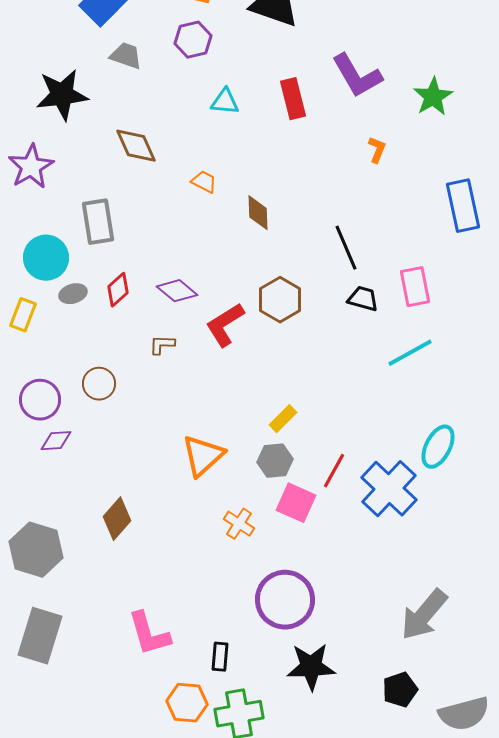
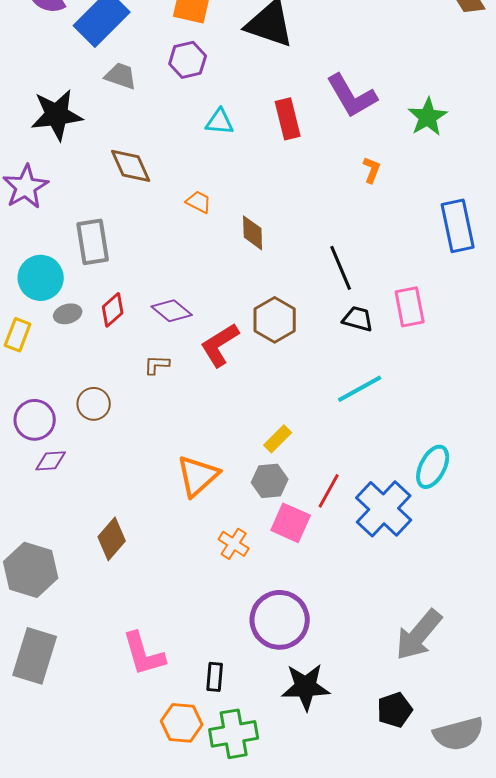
cyan line: (410, 353) -> (360, 389), moved

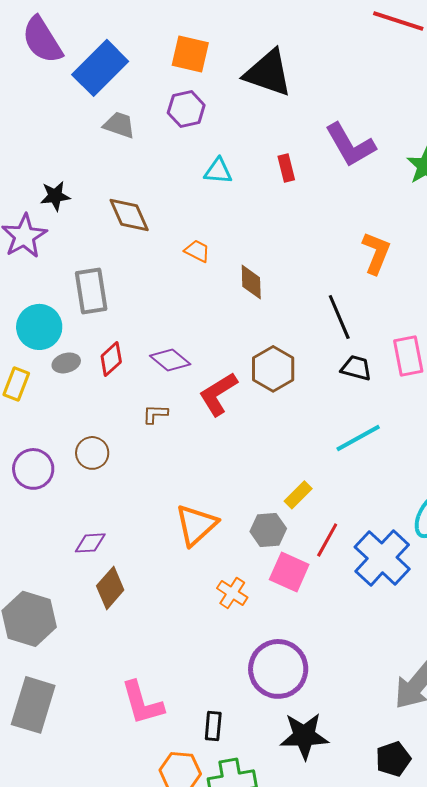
black star: (57, 115) -> (55, 196), moved, size x0.6
red rectangle: (288, 119) -> (286, 168), size x0.7
orange L-shape: (372, 170) -> (376, 253), moved, size x1.6
yellow rectangle: (278, 439) -> (298, 495), moved
purple diamond: (51, 461) -> (90, 543), moved

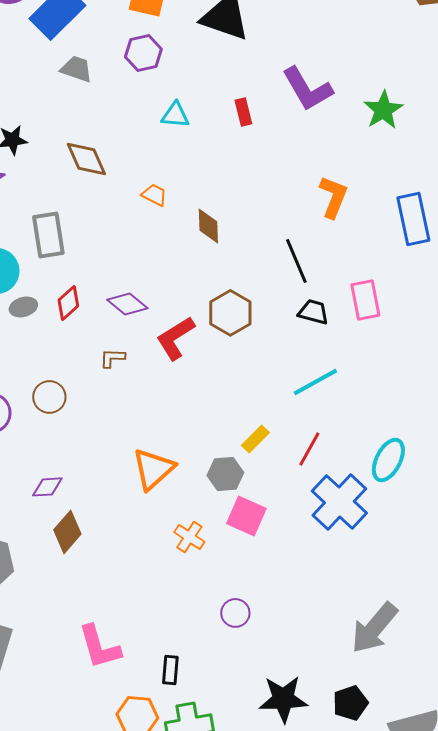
red line: (327, 540) -> (309, 449), moved
purple circle: (278, 669) -> (235, 613), size x0.5
black star: (304, 736) -> (283, 699), moved

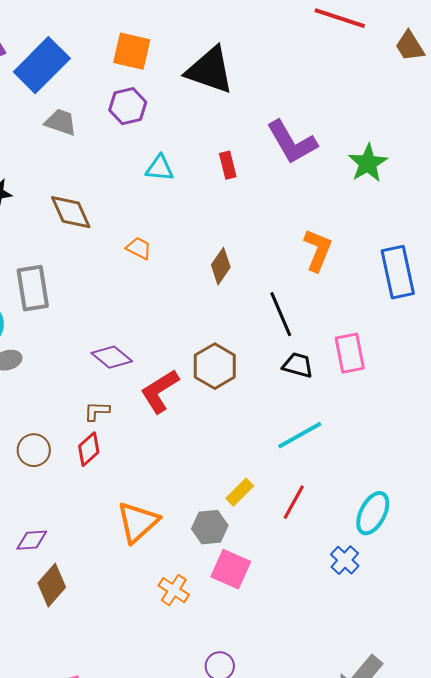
brown diamond: (208, 226) -> (221, 266), moved, turned 36
red diamond: (68, 303) -> (89, 449), moved
blue cross: (339, 502) -> (345, 560), moved, size x0.5

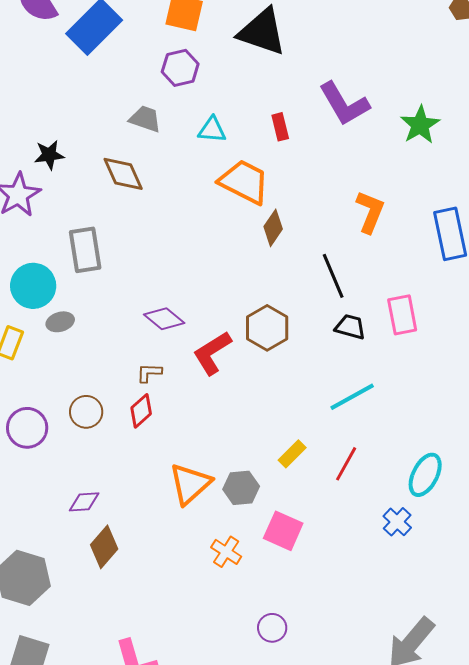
gray trapezoid: (61, 122) -> (145, 119), moved
orange trapezoid: (139, 248) -> (244, 182), moved, size x2.0
gray hexagon: (210, 527) -> (241, 488), moved

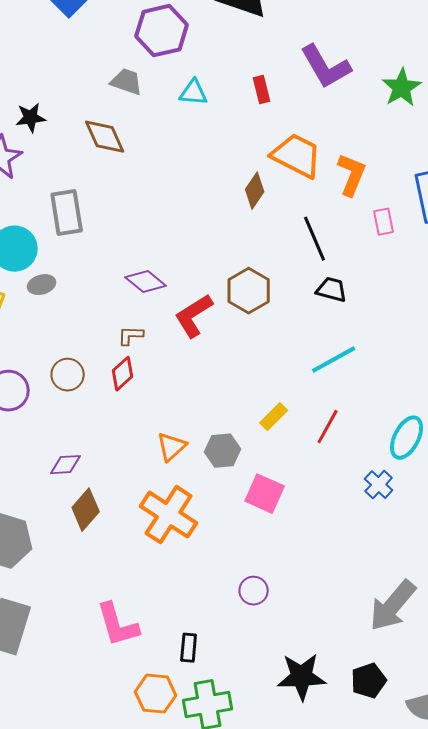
purple hexagon: (180, 68) -> (162, 31), size x1.4
orange trapezoid: (244, 182) -> (297, 156), moved
pink rectangle: (402, 315) -> (384, 222), moved, size x0.7
orange triangle: (190, 484) -> (172, 447), size x0.7
orange cross: (226, 552) -> (169, 515), moved, size x1.8

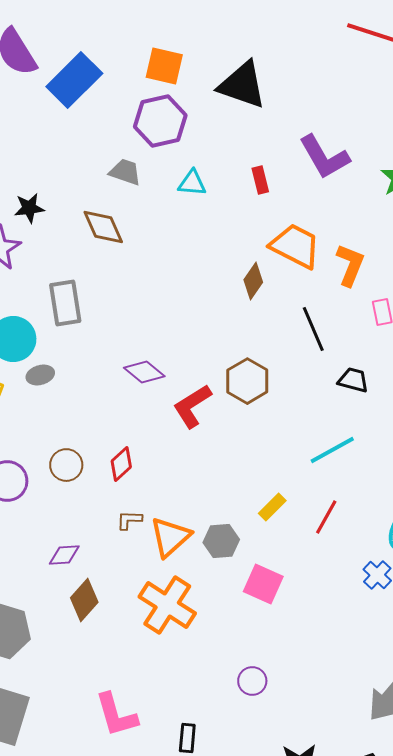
black trapezoid: (332, 290) -> (353, 380), moved
brown L-shape: (131, 336) -> (129, 520), moved
orange triangle: (172, 447) -> (170, 537), size x1.4

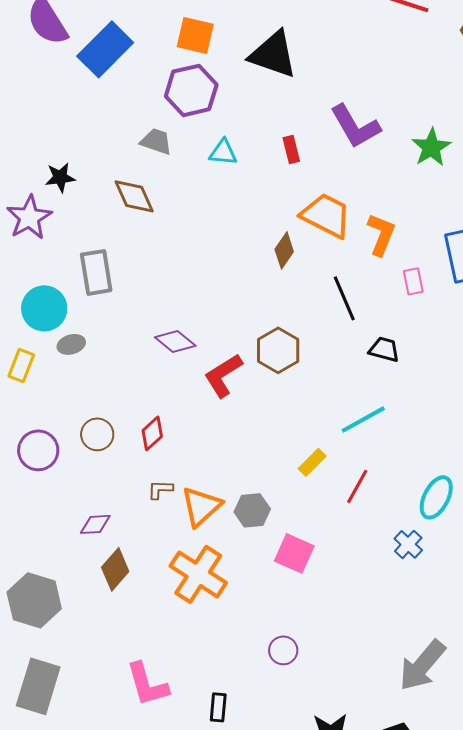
yellow rectangle: (272, 507) -> (312, 462), moved

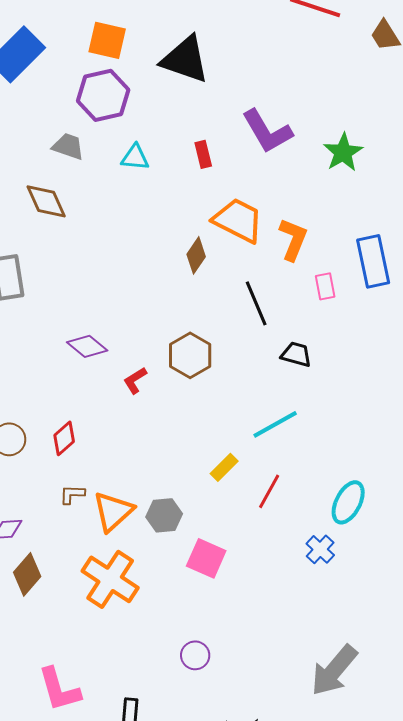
red L-shape: (223, 375) -> (135, 380), size x0.6

